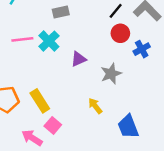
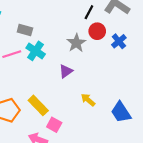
gray rectangle: (61, 12) -> (25, 30), moved, turned 40
purple triangle: (79, 59) -> (66, 71), moved
gray star: (111, 74) -> (76, 43), moved

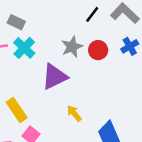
red circle: (97, 31) -> (98, 50), moved
blue cross: (119, 41) -> (130, 46), moved
purple triangle: (66, 71) -> (55, 77), size x1.6

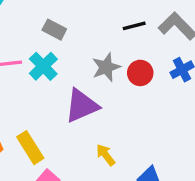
black line: (92, 14) -> (134, 26), turned 36
gray rectangle: (16, 22) -> (54, 30), moved

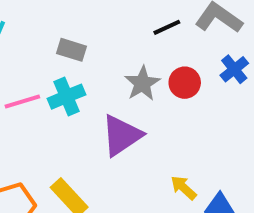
cyan cross: (43, 66) -> (67, 97), turned 32
yellow arrow: (106, 155) -> (184, 188), moved

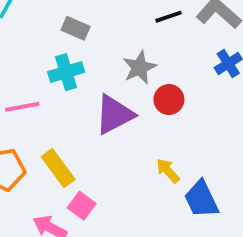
red circle: (185, 83) -> (169, 99), moved
pink line: (22, 101) -> (22, 107), moved

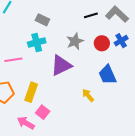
red circle: (169, 99) -> (102, 43), moved
yellow rectangle: (58, 168) -> (31, 92), turned 54
blue trapezoid: (201, 199) -> (108, 75), moved

